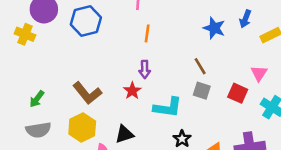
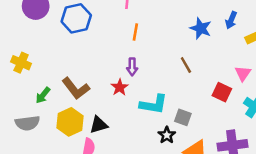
yellow cross: (25, 34) -> (21, 63), moved
gray square: (202, 91) -> (183, 117), moved
green arrow: (37, 99) -> (43, 95), moved
black triangle: (124, 134) -> (99, 125), moved

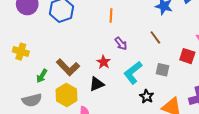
purple arrow: (132, 67) -> (121, 44), moved, turned -32
cyan L-shape: (154, 104) -> (133, 73), turned 140
gray square: (183, 117) -> (162, 70), moved
black triangle: (99, 125) -> (97, 84), moved

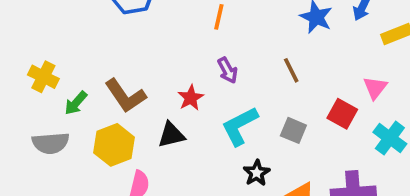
yellow cross: (21, 52) -> (43, 77), moved

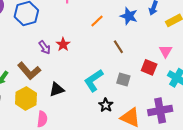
orange line: (219, 17) -> (97, 21), moved, turned 40
purple arrow: (228, 70) -> (45, 47), moved
red star: (191, 98) -> (63, 44), moved

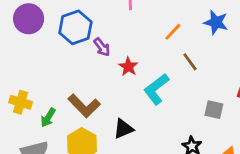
purple arrow: (45, 47) -> (102, 47), moved
brown line: (118, 47) -> (190, 62), moved
cyan L-shape: (94, 80) -> (156, 89), moved

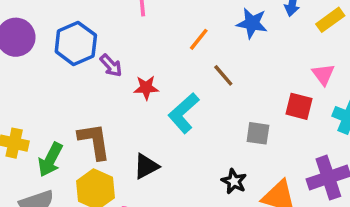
red star: (128, 67) -> (146, 88), turned -30
brown L-shape: (84, 106) -> (94, 141), turned -140
green arrow: (48, 118) -> (50, 160), size x1.4

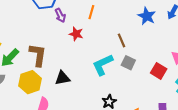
orange line: (199, 39) -> (91, 12), moved, turned -40
cyan L-shape: (184, 113) -> (103, 65), moved
gray square: (258, 133) -> (128, 63), moved

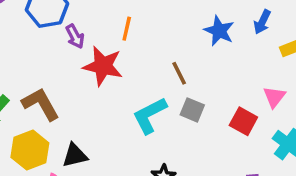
red star: (76, 34) -> (103, 66), size x1.6
brown L-shape: (38, 55) -> (41, 104), turned -35
black triangle: (62, 78) -> (75, 155), moved

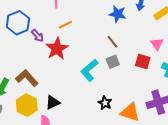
orange line: (127, 29) -> (65, 25), turned 64
red star: (103, 66) -> (57, 49), turned -30
brown line: (179, 73) -> (113, 42), moved
gray square: (192, 110) -> (113, 62), turned -32

